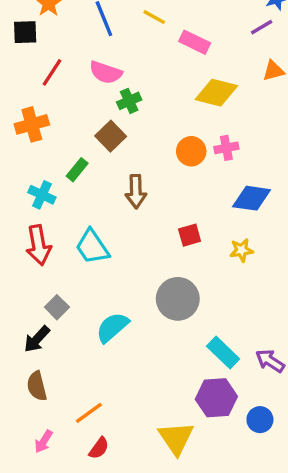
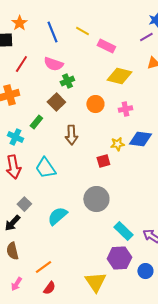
orange circle: (191, 151) -> (95, 104), moved
yellow star: (242, 250) -> (117, 144), moved

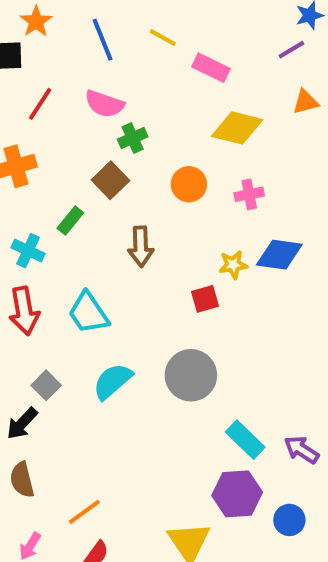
cyan semicircle: (57, 216) -> (112, 381), moved

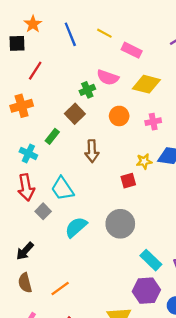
pink semicircle: (104, 104) -> (108, 77), moved
gray square: (46, 385) -> (43, 211), moved
orange line: (84, 512) -> (60, 288), moved

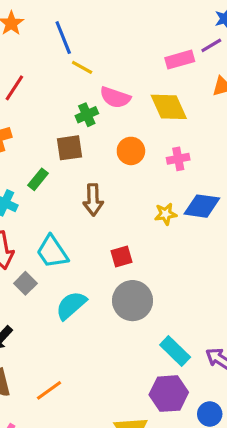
yellow line: (104, 33) -> (82, 67), moved
pink rectangle: (132, 50) -> (180, 60), moved, turned -42
yellow diamond: (146, 84) -> (169, 107), turned 52
brown square: (75, 114) -> (70, 148), turned 36
red square: (128, 181) -> (121, 256), moved

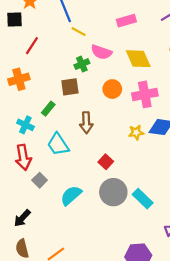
pink rectangle: (180, 60) -> (126, 21), moved
pink cross: (178, 159) -> (145, 94), size x1.6
cyan trapezoid: (52, 252) -> (58, 144), moved
red square: (121, 256) -> (106, 162), turned -32
cyan rectangle: (175, 351) -> (143, 199), moved

